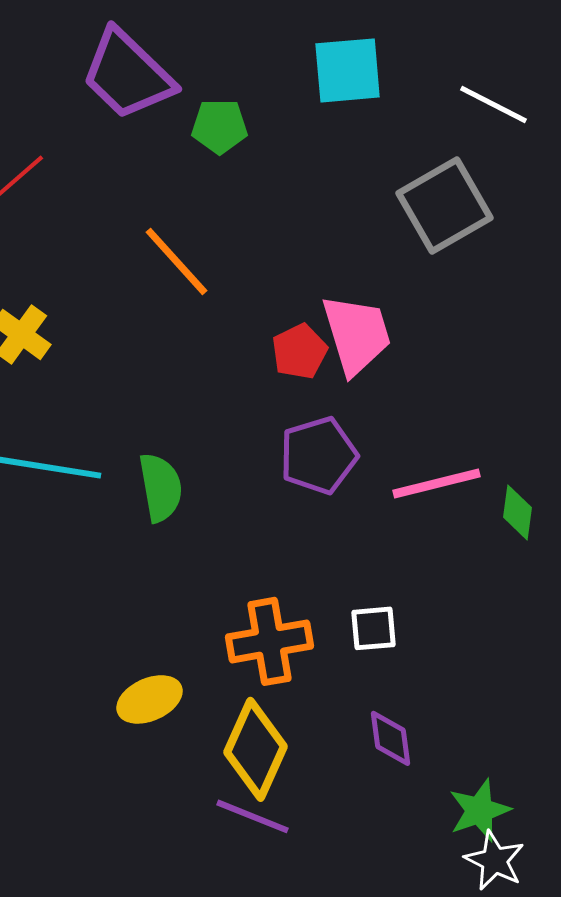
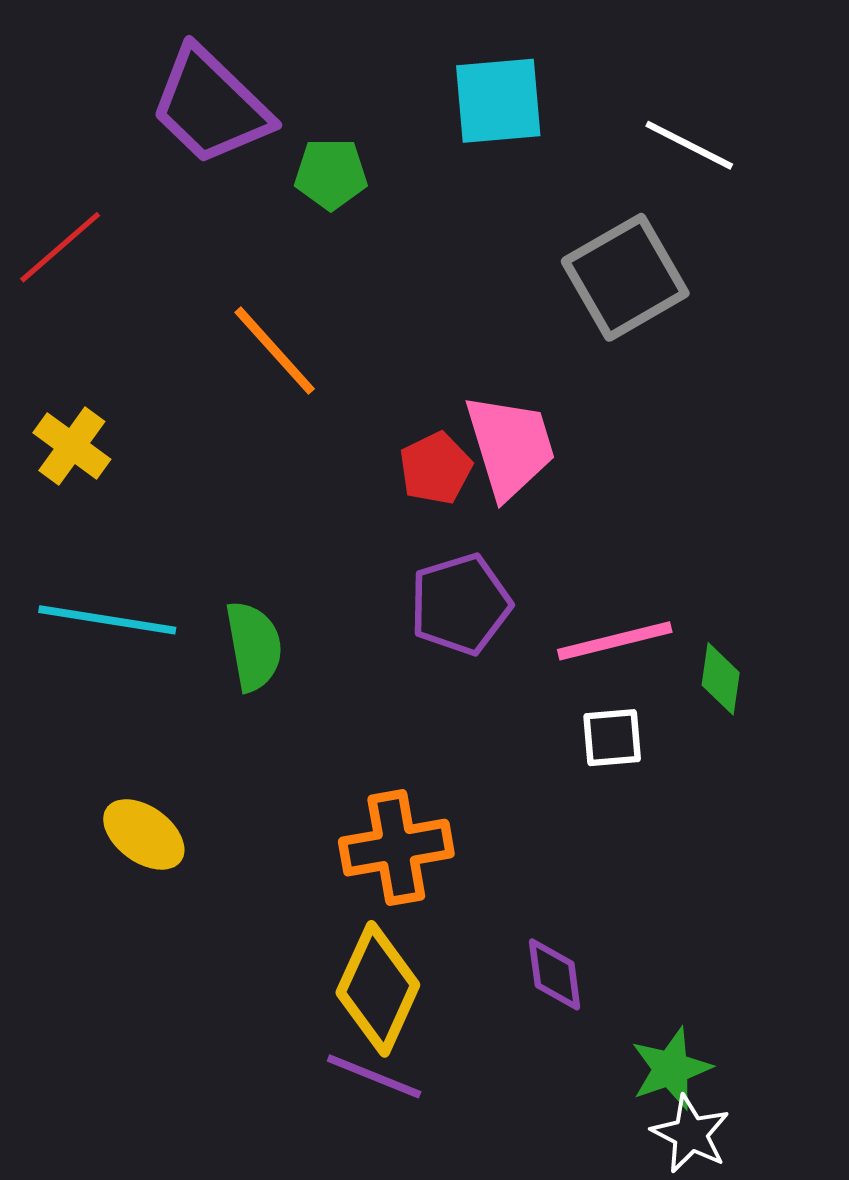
white square: (374, 628) -> (612, 738), moved
yellow ellipse: (150, 699) -> (144, 834), moved, turned 60

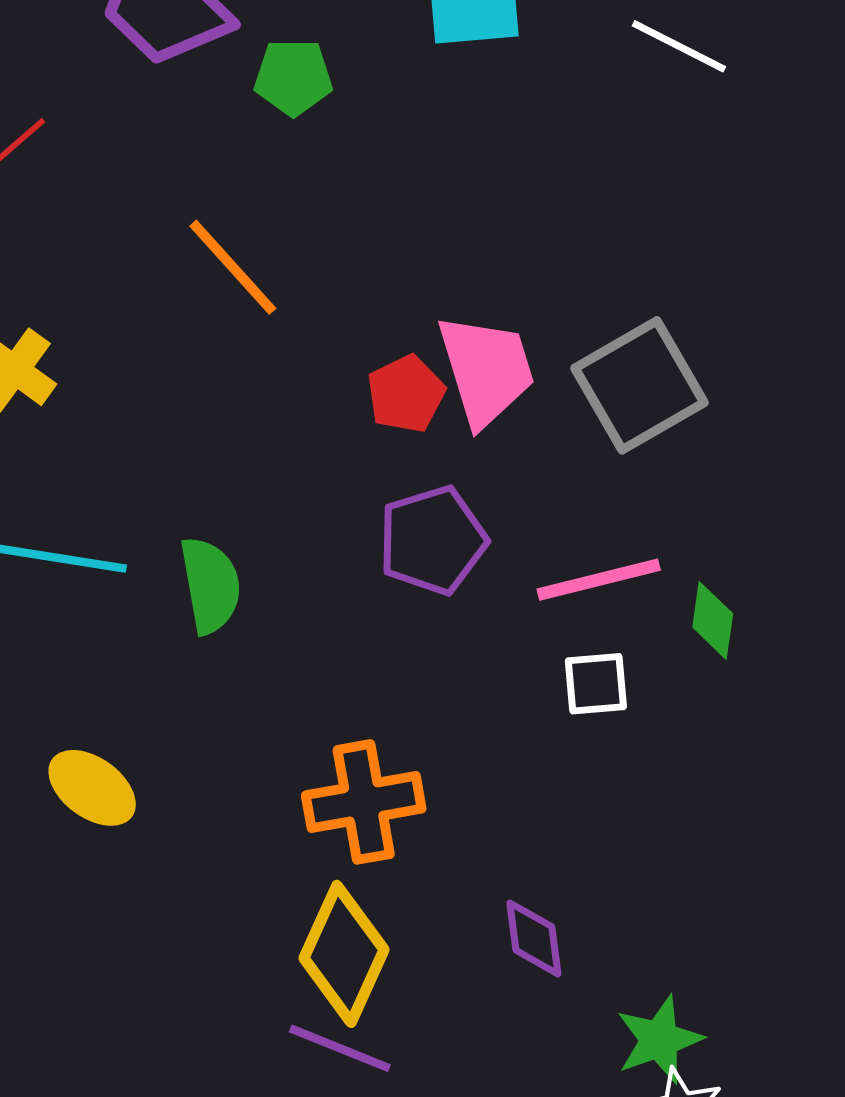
gray square: (625, 277) -> (640, 385), moved

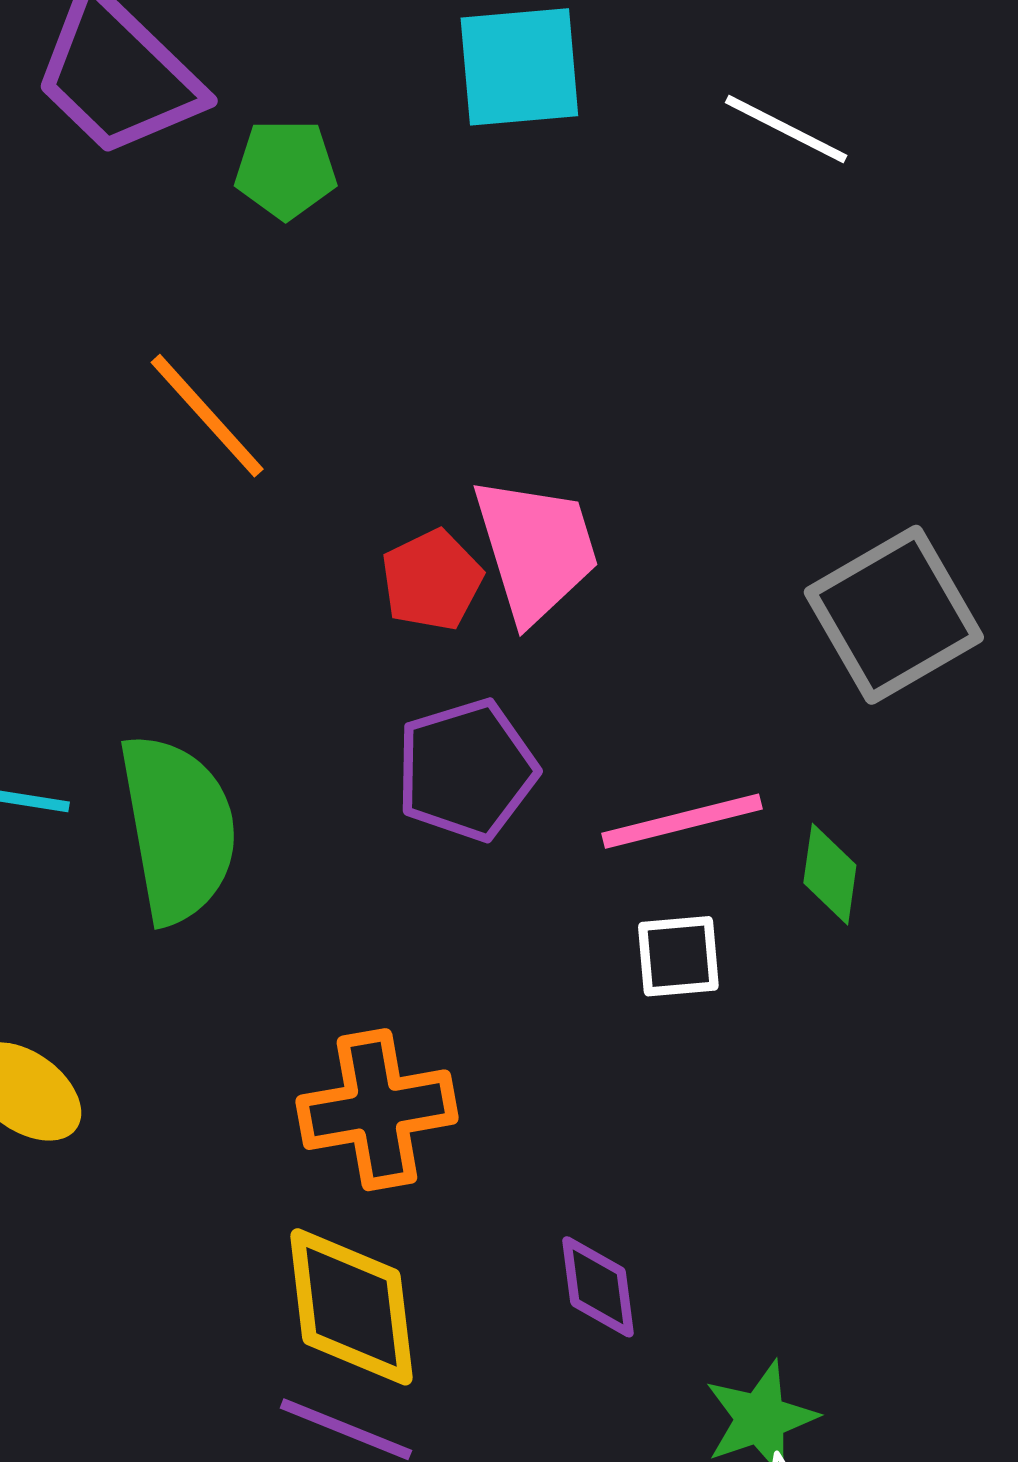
gray square: (640, 385) -> (894, 615), moved
green semicircle: (210, 585) -> (178, 828), size x1.5
yellow diamond: (344, 954) -> (351, 1307), turned -31

